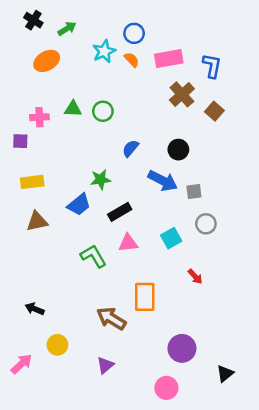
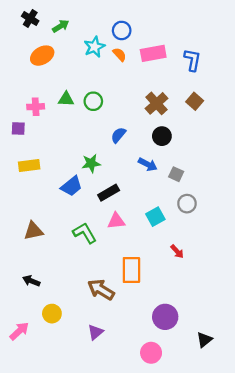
brown cross: (182, 94) -> (156, 103), moved
blue arrow: (163, 181) -> (148, 164), size x0.7
gray square: (194, 191) -> (176, 174), turned 32
brown triangle: (37, 221) -> (33, 231), moved

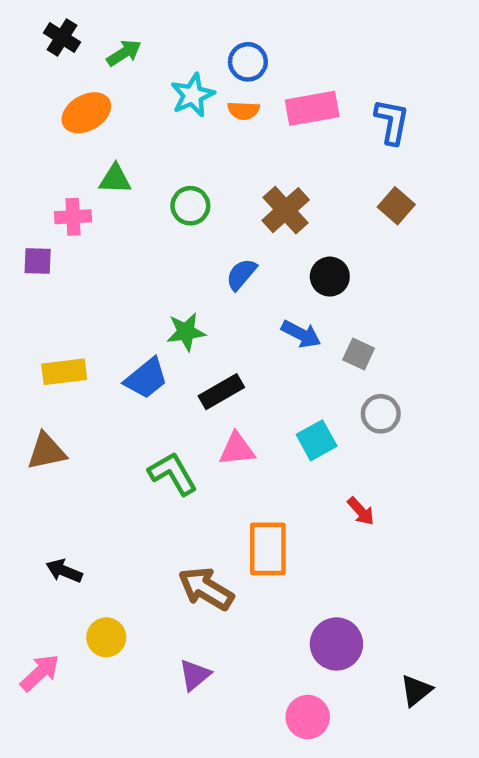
orange semicircle: (119, 54) -> (243, 111), turned 136
green triangle: (66, 99) -> (115, 179), moved
brown cross: (156, 103) -> (286, 210), moved
yellow rectangle: (29, 165) -> (64, 372), moved
brown triangle: (33, 231) -> (46, 451), moved

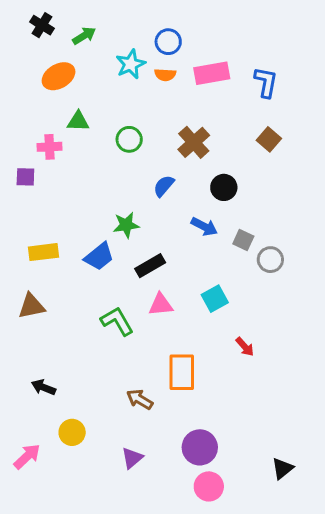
gray circle: (381, 414) -> (270, 260), moved
brown arrow: (206, 589) -> (140, 399), size x0.7
purple circle: (336, 644) -> (200, 447), moved

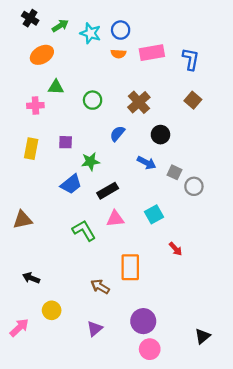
cyan star: (131, 64) -> (90, 33), moved, turned -30
purple square: (25, 177) -> (66, 142), moved
yellow rectangle: (43, 252) -> (31, 149), moved, turned -72

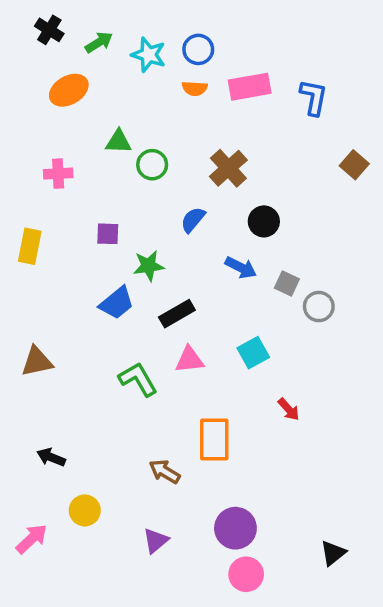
green triangle: (56, 87) -> (118, 142), moved
brown square: (193, 100) -> (354, 165), moved
yellow rectangle: (31, 149) -> (30, 246), moved

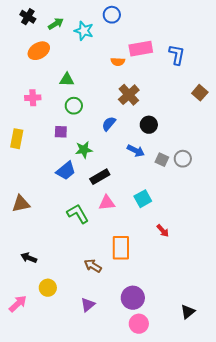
blue circle: (198, 49) -> (112, 15), moved
orange semicircle: (195, 88) -> (118, 62), moved
green circle: (152, 165) -> (74, 106), moved
gray circle: (319, 307) -> (183, 159), moved

